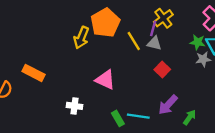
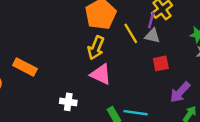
yellow arrow: (81, 38) -> (96, 48), moved
red square: (162, 69) -> (161, 63), turned 35
purple arrow: (168, 105) -> (180, 92), moved

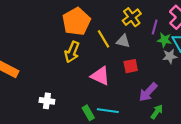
purple line: (151, 20) -> (155, 27), moved
pink triangle: (101, 74) -> (100, 76), moved

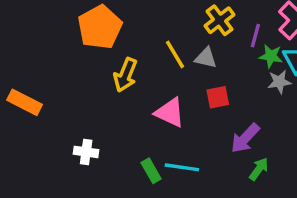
orange pentagon: (76, 22) -> (100, 27), moved

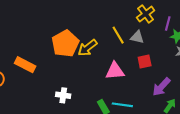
orange pentagon: (100, 27) -> (65, 44), moved
yellow arrow: (125, 75) -> (87, 48), turned 30
pink triangle: (170, 113) -> (115, 71), turned -30

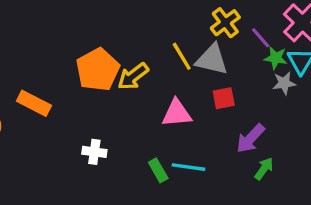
purple line: (168, 23) -> (261, 38), turned -56
gray triangle: (137, 37) -> (212, 60), size x1.5

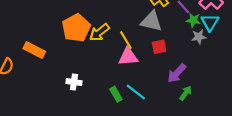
yellow line: (182, 56) -> (126, 40), moved
cyan line: (188, 167) -> (136, 92), turned 30

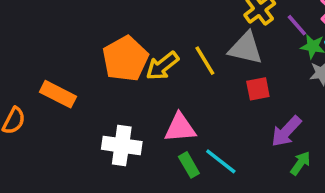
yellow line: (126, 40) -> (205, 61), moved
pink triangle: (128, 57) -> (180, 128), moved
white cross: (74, 82) -> (122, 145), size x1.5

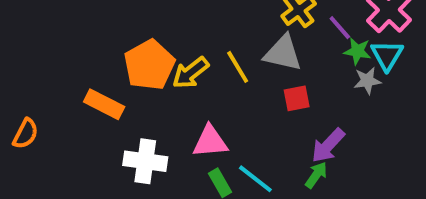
orange rectangle: (58, 94) -> (104, 104), moved
green arrow: (300, 163) -> (316, 175), moved

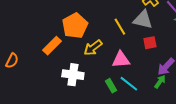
yellow arrow: (191, 73) -> (93, 48), moved
orange rectangle: (104, 104) -> (52, 46), turned -72
pink triangle: (210, 142) -> (121, 60), moved

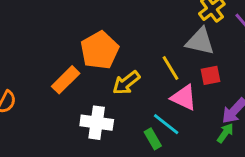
yellow line: (120, 27) -> (171, 68), moved
pink triangle: (121, 60) -> (184, 98), moved, turned 30
cyan line: (129, 84) -> (166, 124), moved

